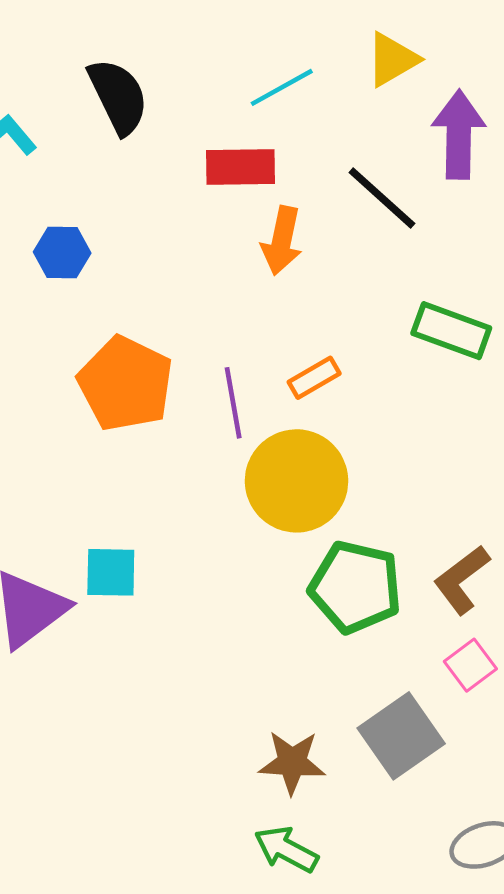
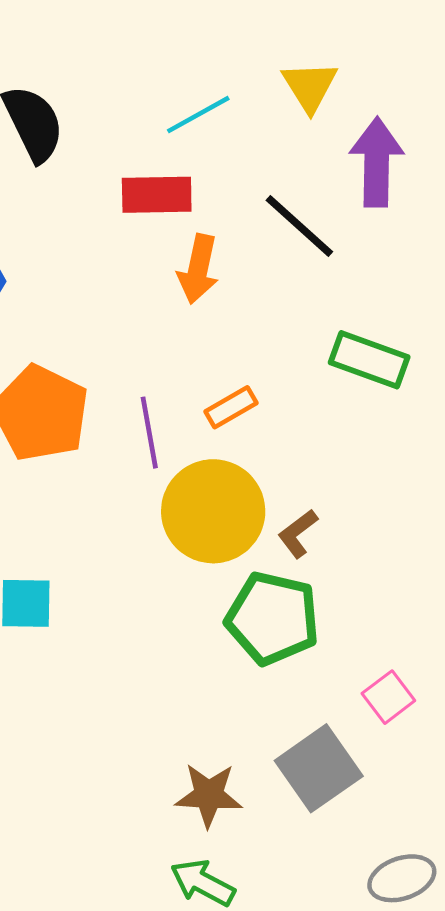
yellow triangle: (392, 59) -> (310, 86), turned -32
brown L-shape: (462, 580) -> (298, 534), moved, size x0.7

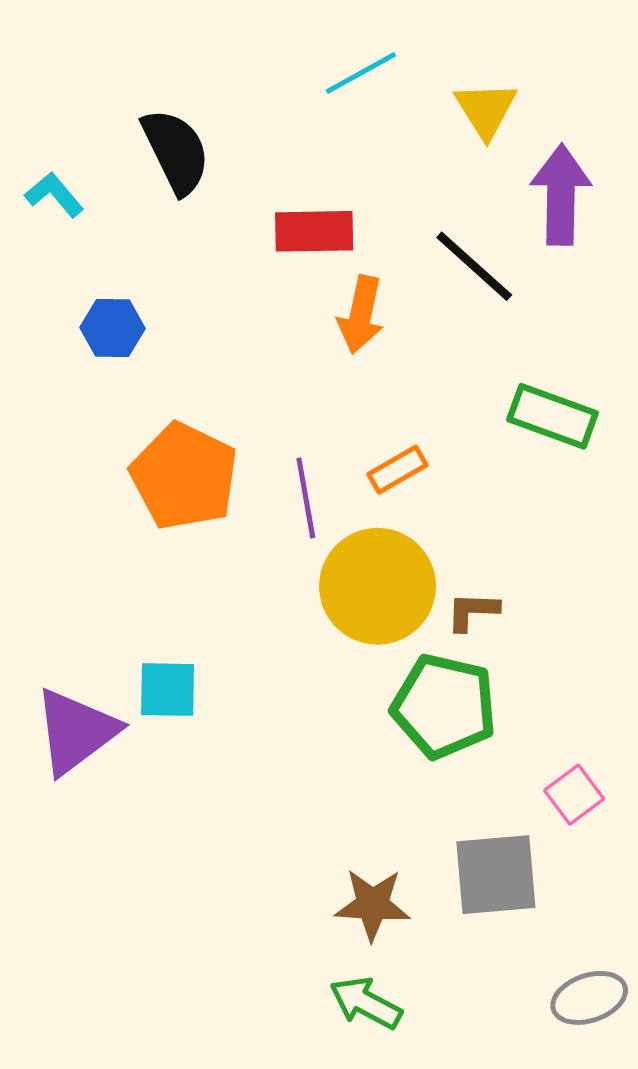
cyan line: (198, 115) -> (361, 73), moved
brown L-shape: (298, 534) -> (473, 611), turned 39
gray square: (319, 768) -> (496, 875), turned 30

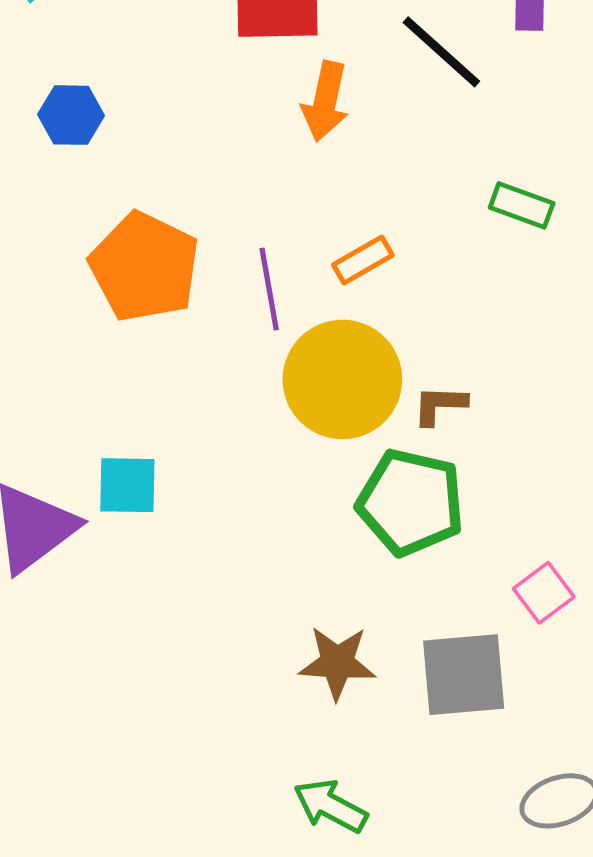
green rectangle: (552, 416) -> (522, 205), size x0.7
brown star: (373, 905) -> (337, 663), moved

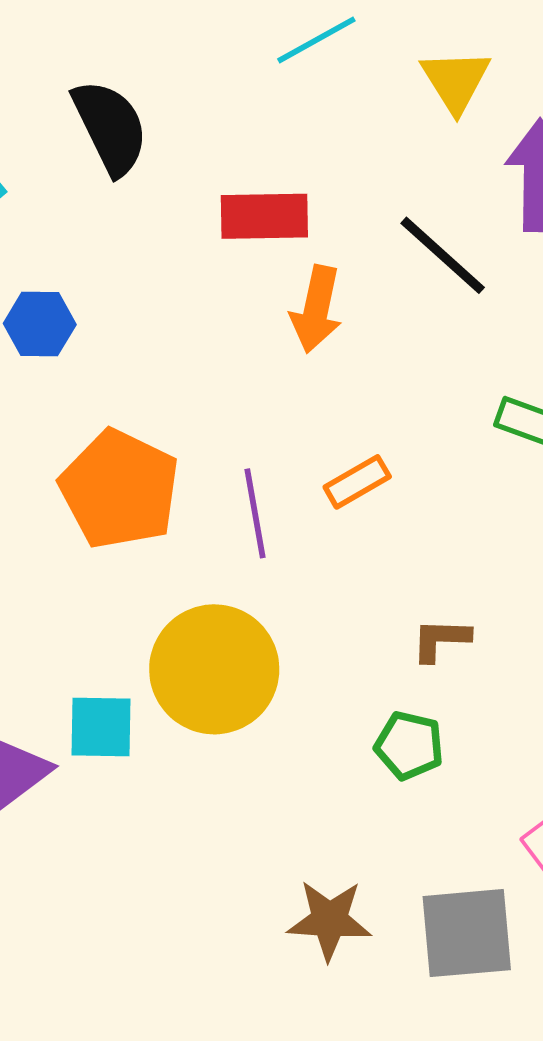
yellow circle: (342, 379) -> (214, 669), moved
green pentagon: (411, 502) -> (409, 745), size x0.6

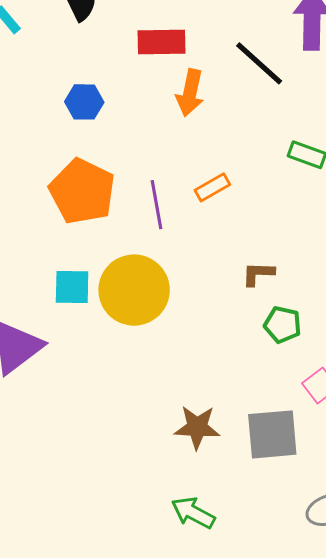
blue hexagon: (40, 324) -> (84, 102), moved
cyan square: (101, 727) -> (72, 287), moved
green pentagon: (409, 745) -> (283, 325), moved

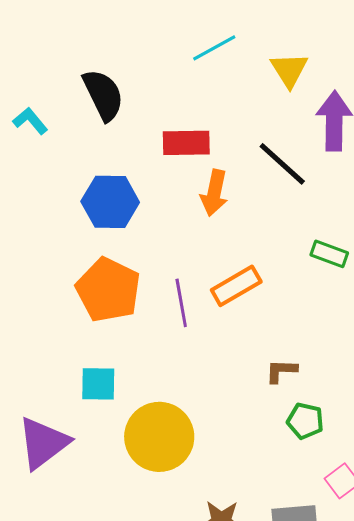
blue hexagon: (84, 102) -> (110, 202), size x1.5
orange rectangle: (212, 187) -> (236, 286), size x1.4
yellow circle: (134, 290) -> (159, 437), moved

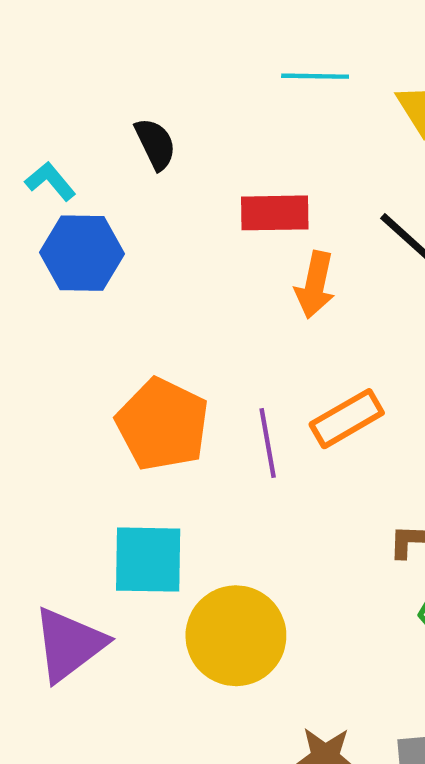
cyan line: (214, 48) -> (315, 76), turned 30
black semicircle: (103, 95) -> (155, 144), size x0.7
blue hexagon: (110, 202) -> (82, 253), moved
cyan square: (98, 384) -> (148, 560), size x1.4

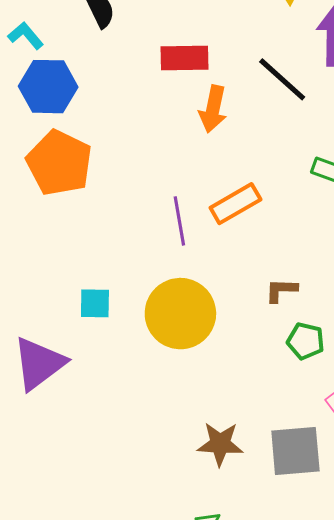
orange pentagon: (163, 424) -> (59, 163), moved
cyan square: (148, 560) -> (95, 303), size x0.6
yellow circle: (236, 636) -> (180, 314), moved

